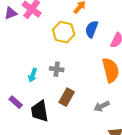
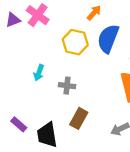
blue semicircle: (92, 29) -> (108, 39), size x1.4
cyan arrow: (33, 75) -> (39, 73), moved

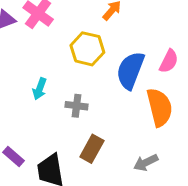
blue semicircle: (108, 39) -> (130, 70), moved

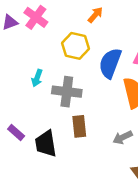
gray cross: (77, 106) -> (67, 92), size x1.6
brown rectangle: (92, 149) -> (79, 126), turned -35

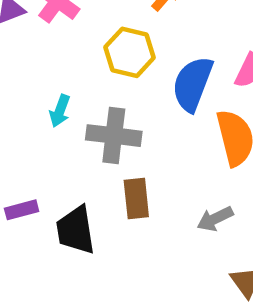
purple rectangle: (16, 132) -> (22, 210), turned -56

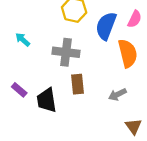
cyan arrow: (60, 111) -> (23, 40), moved, turned 112
purple rectangle: (22, 210) -> (19, 90), turned 56

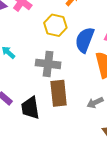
brown rectangle: (77, 84) -> (59, 93), size x1.4

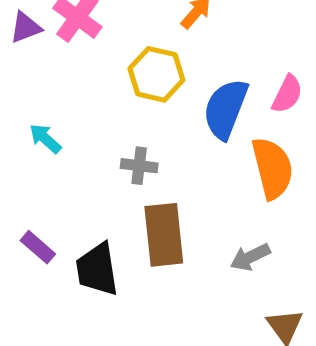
gray cross: (48, 64) -> (139, 166), size x0.6

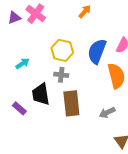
yellow hexagon: (156, 74) -> (62, 50), moved
cyan arrow: (45, 139) -> (22, 64), turned 104
black trapezoid: (97, 269) -> (41, 94), moved

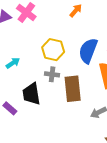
brown rectangle: (71, 103) -> (73, 89), moved

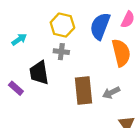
brown rectangle: (73, 89) -> (83, 90), moved

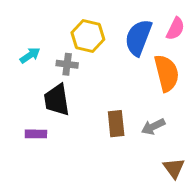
gray cross: (61, 52) -> (67, 64), moved
purple rectangle: (16, 88) -> (36, 134), moved, turned -40
brown rectangle: (83, 90) -> (116, 124), size x0.7

